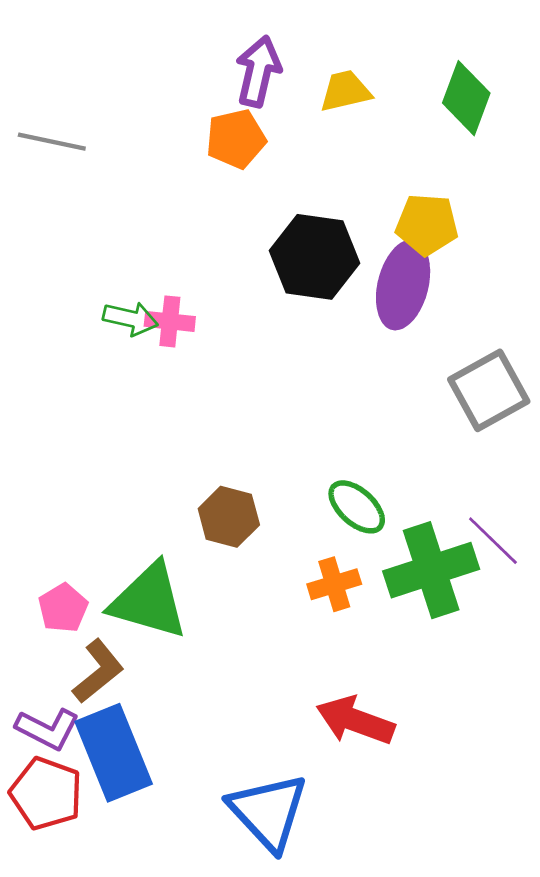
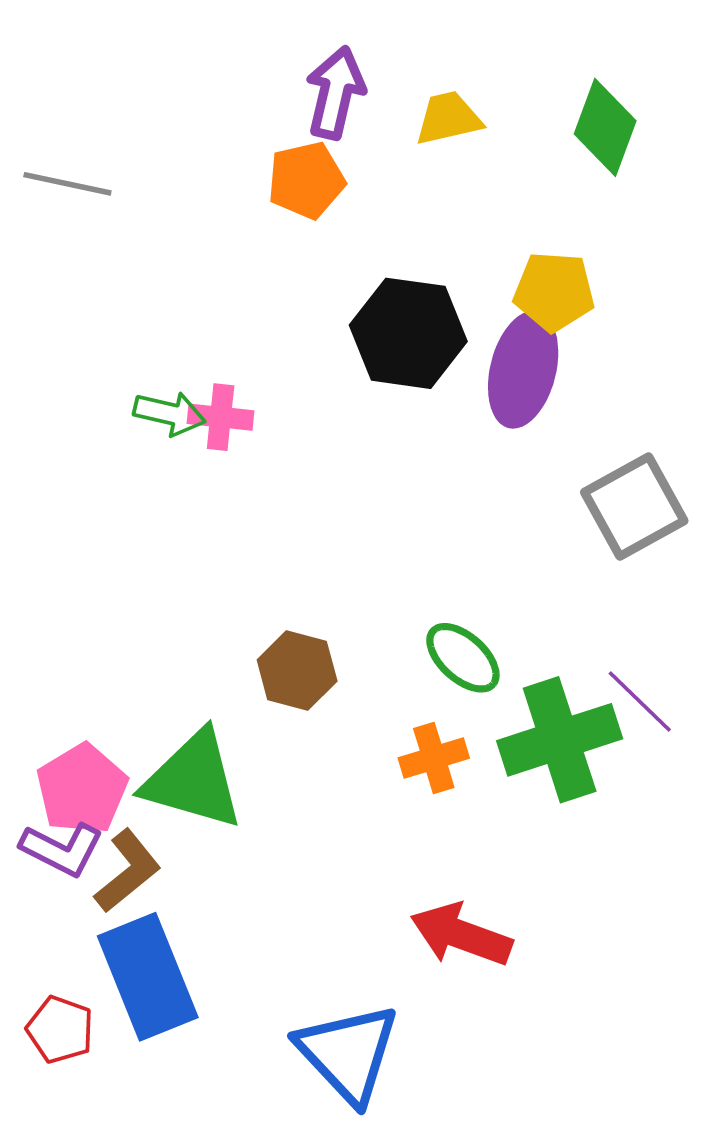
pink pentagon: (63, 608) -> (82, 789), size x1.4
purple L-shape: (48, 729) -> (62, 849), moved
red pentagon: (46, 794) -> (60, 1030), size x0.7

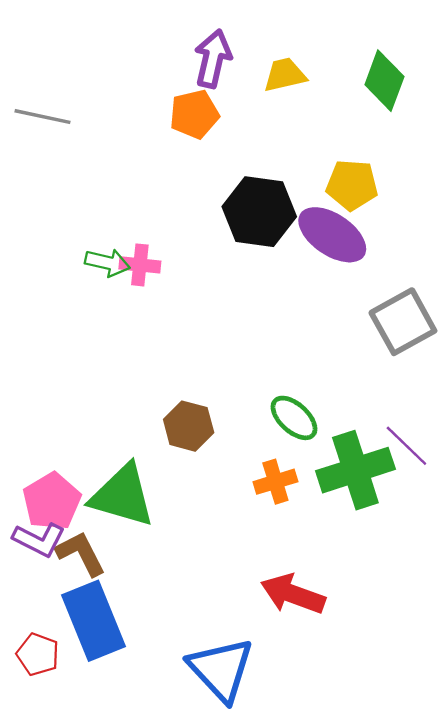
purple ellipse: (523, 370) -> (332, 235), turned -70
brown L-shape: (128, 871) -> (81, 554), turned -78

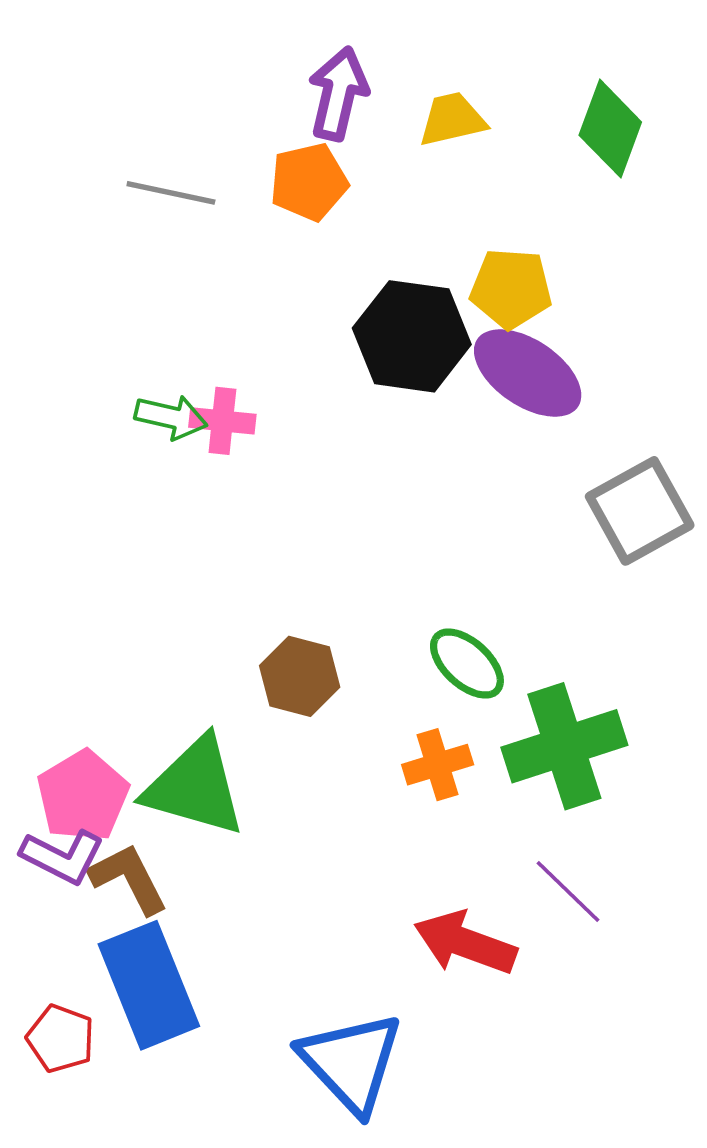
gray line: (43, 117) -> (171, 193), moved
yellow pentagon: (352, 185) -> (511, 288), moved
purple line: (406, 446) -> (568, 891), moved

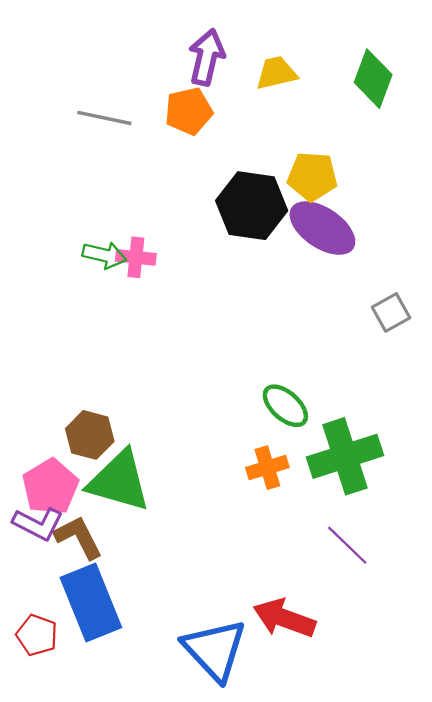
gray square: (640, 511) -> (391, 312), size x0.6
brown hexagon: (300, 676) -> (90, 435), moved
red arrow: (465, 943) -> (284, 618), moved

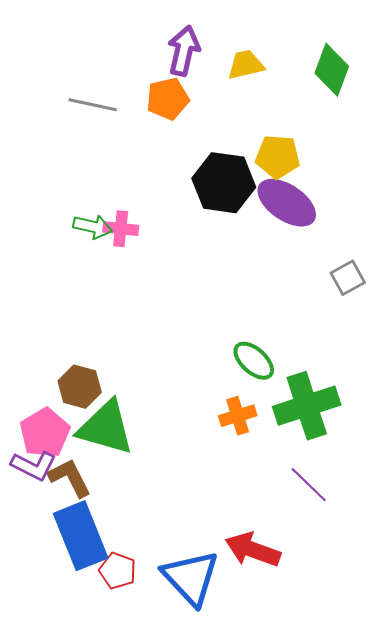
red pentagon: (37, 635) -> (118, 571), moved

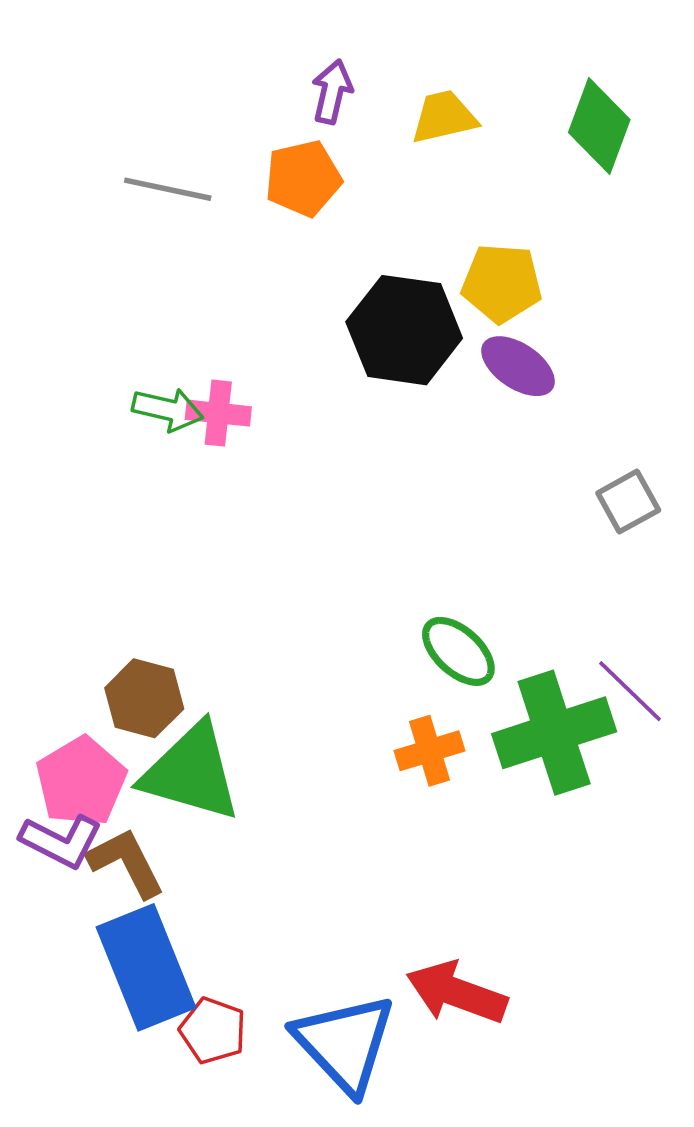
purple arrow: (184, 51) -> (332, 92), size x0.7
purple ellipse: (287, 203) -> (518, 366), size x0.7
purple line: (309, 485) -> (630, 691), moved

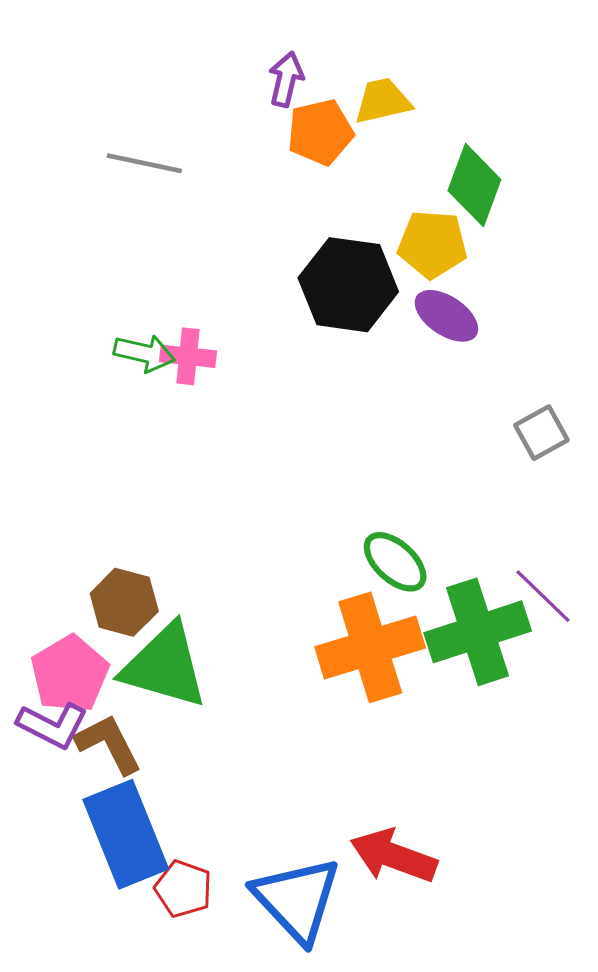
green diamond: (599, 126) -> (474, 185), moved
orange pentagon: (303, 178) -> (320, 132), moved
orange cross: (430, 751) -> (370, 647), size x1.8

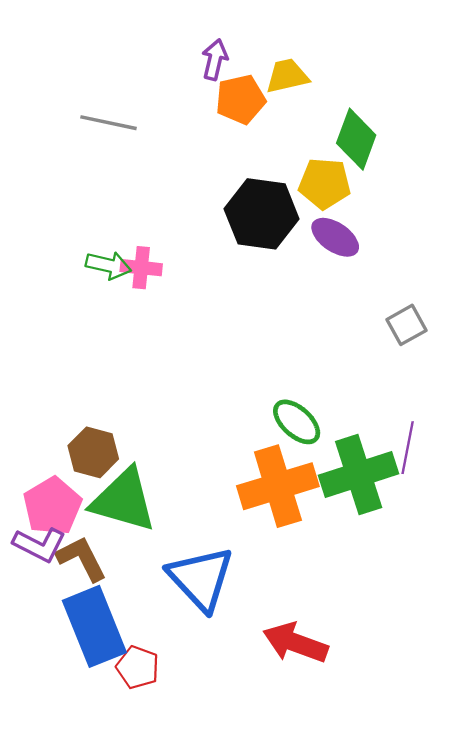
purple line: (543, 596) -> (408, 448), turned 57
blue triangle: (297, 900) -> (201, 579), moved

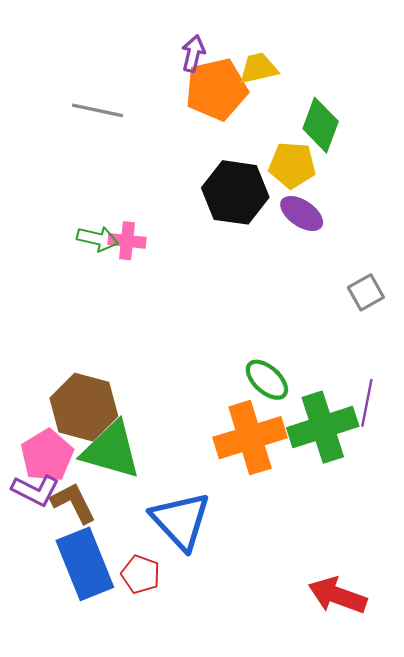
orange pentagon: (241, 99) -> (216, 89), size x1.4
brown hexagon: (93, 452) -> (84, 407), size x1.5
red arrow: (295, 643) -> (337, 595), moved
red pentagon: (138, 667) -> (141, 574), moved

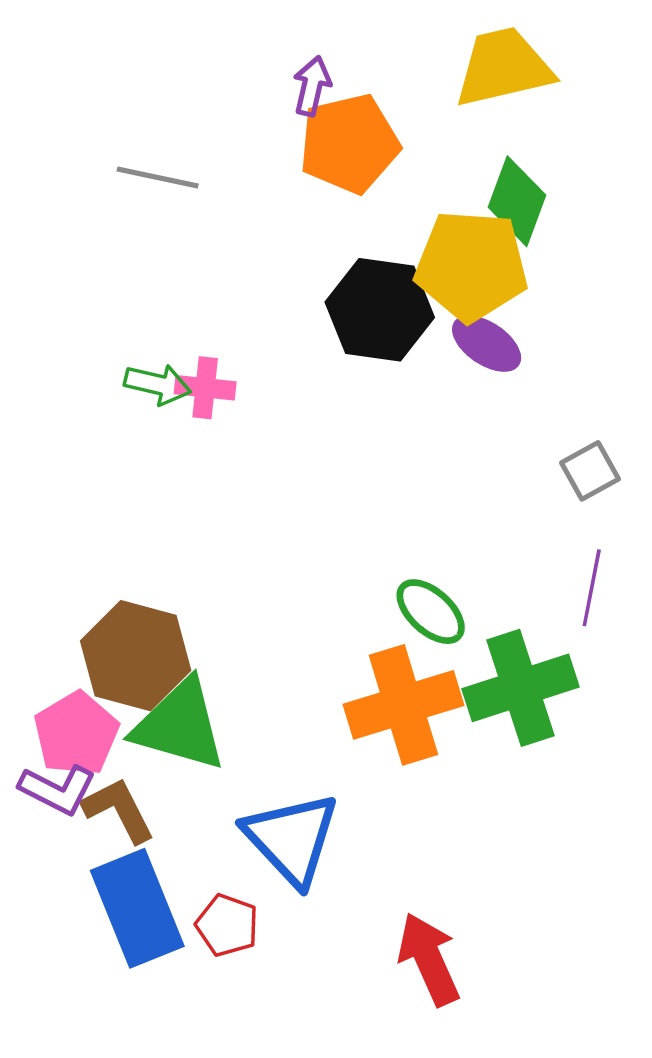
yellow trapezoid: (259, 68) -> (504, 67), moved, size x1.6
yellow pentagon: (292, 165) -> (471, 266), size x1.5
purple line: (367, 403) -> (592, 588), moved
red arrow: (337, 595) -> (429, 959), moved, turned 46

